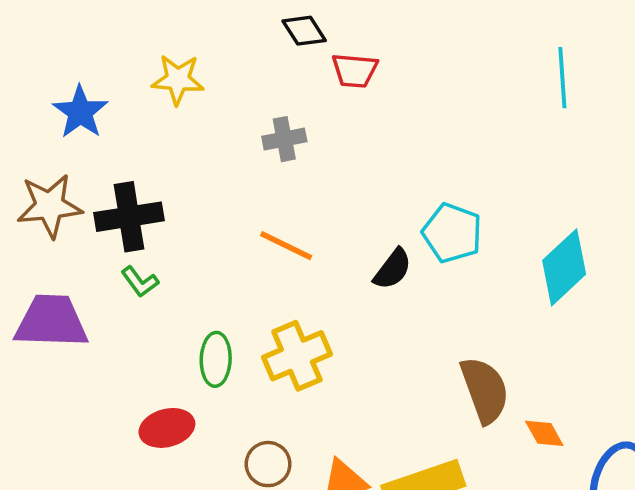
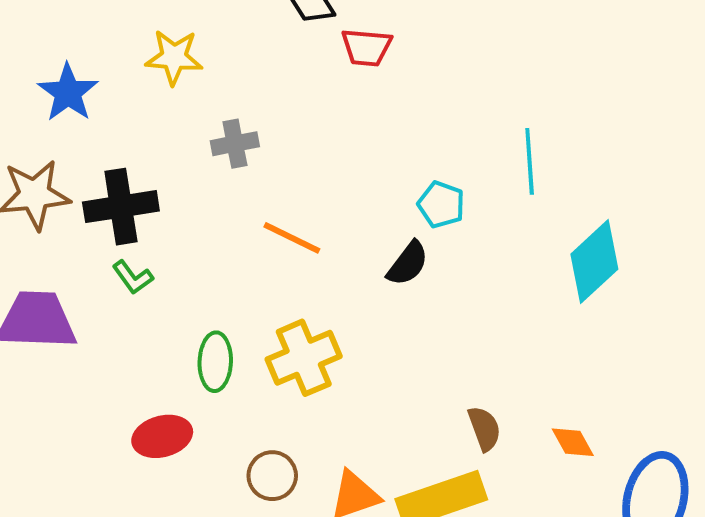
cyan line: (562, 78) -> (530, 161), moved
gray cross: (284, 139) -> (235, 144), moved
cyan pentagon: (452, 233) -> (441, 205), moved, size x0.7
brown semicircle: (485, 390) -> (484, 429), moved, size x0.6

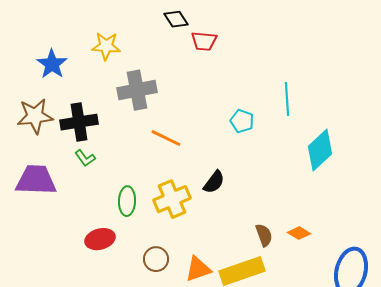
gray cross: (235, 144) -> (137, 90), size x1.6
black semicircle: (408, 263) -> (214, 182), moved
orange diamond: (573, 442) -> (299, 233), moved, turned -30

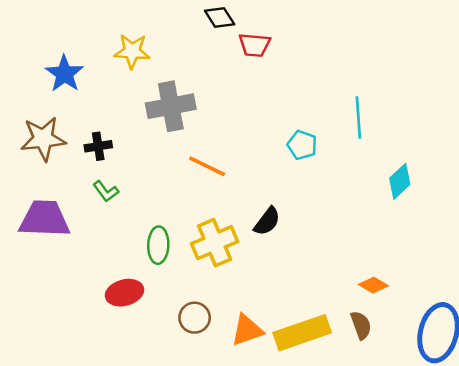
black cross: (79, 122) -> (98, 146), size x0.6
cyan diamond: (320, 150) -> (400, 181), size x0.7
brown semicircle: (264, 235) -> (361, 325), moved

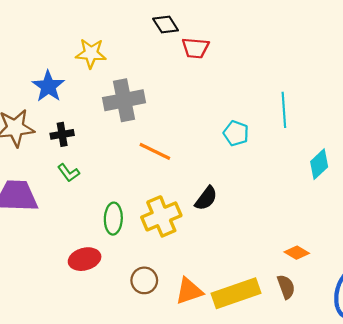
blue star: (64, 74) -> (48, 86), moved

